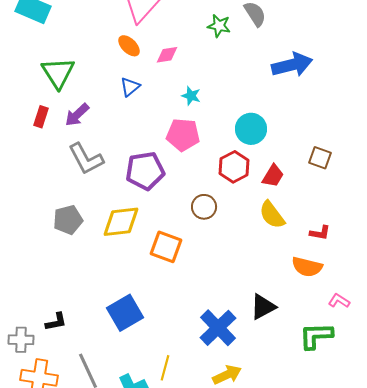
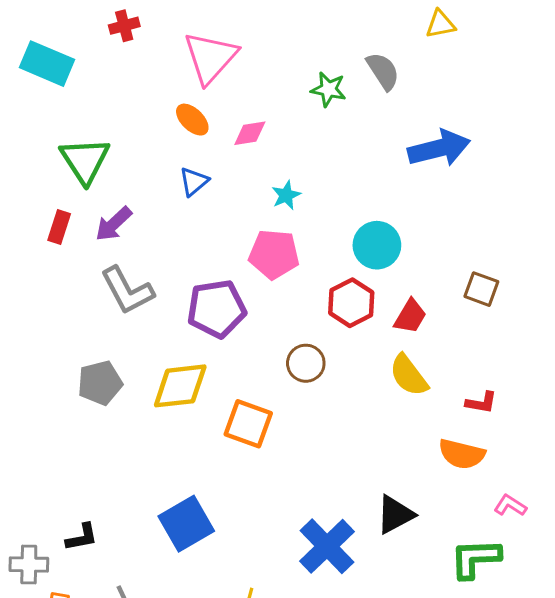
cyan star: (191, 96) -> (286, 195), turned 30

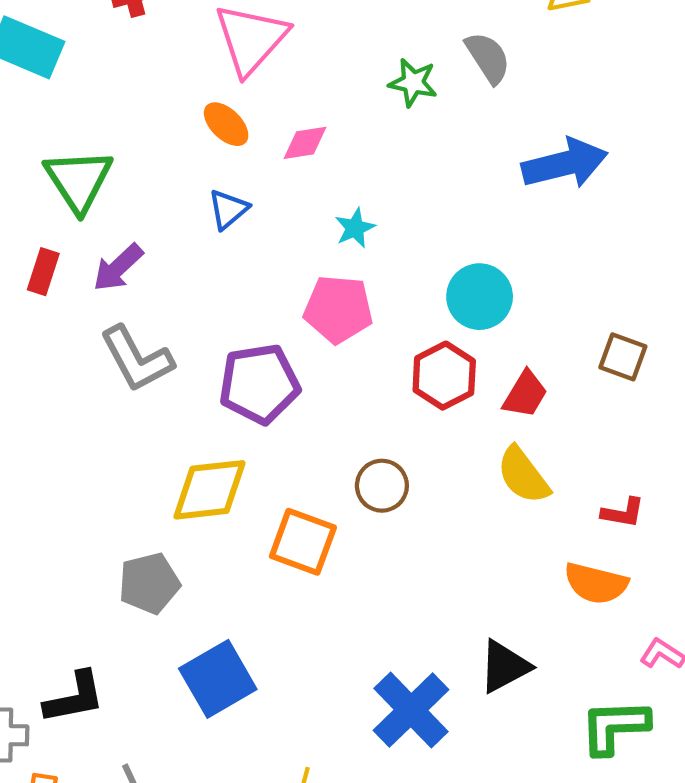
brown circle: (306, 363) -> (382, 486), moved
gray pentagon: (100, 383) -> (149, 583), moved
black L-shape: (82, 537) -> (74, 698), size x1.4

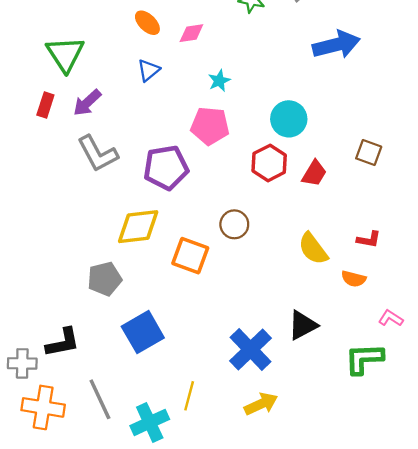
yellow semicircle: (523, 475) -> (313, 249), moved
orange semicircle: (596, 583) -> (354, 279), size x0.7

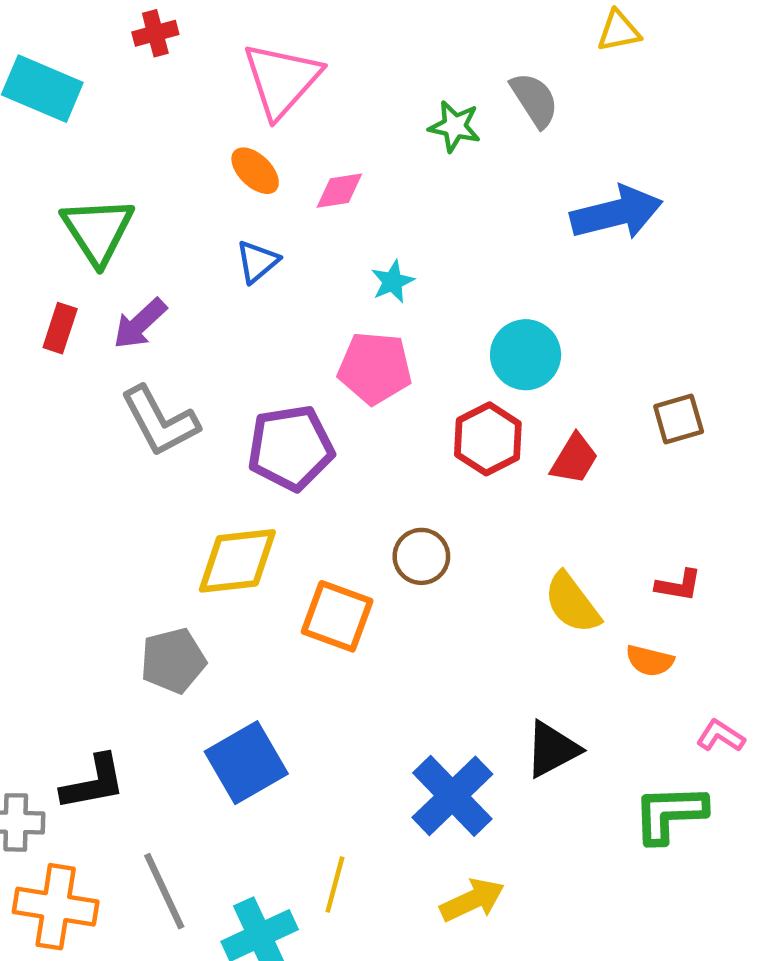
brown square: (369, 153) -> (679, 419), turned -36

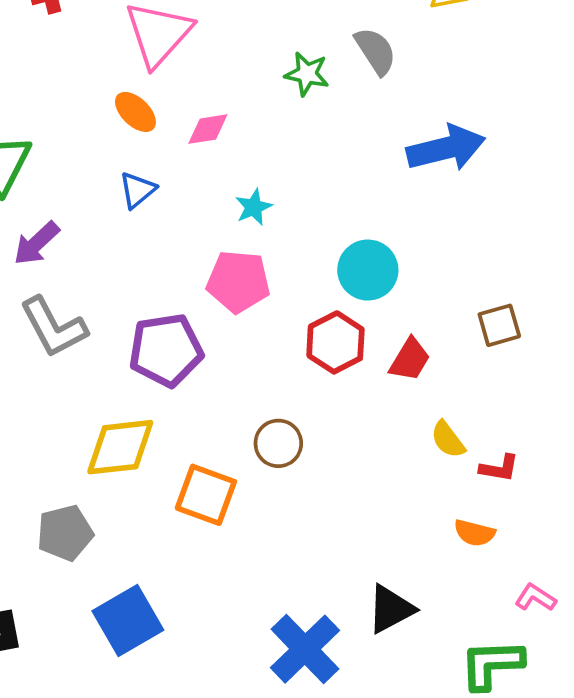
yellow semicircle: (572, 603) -> (448, 440), moved, size x0.7

